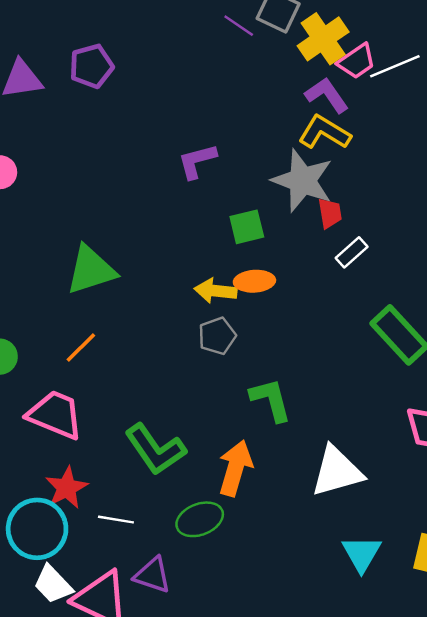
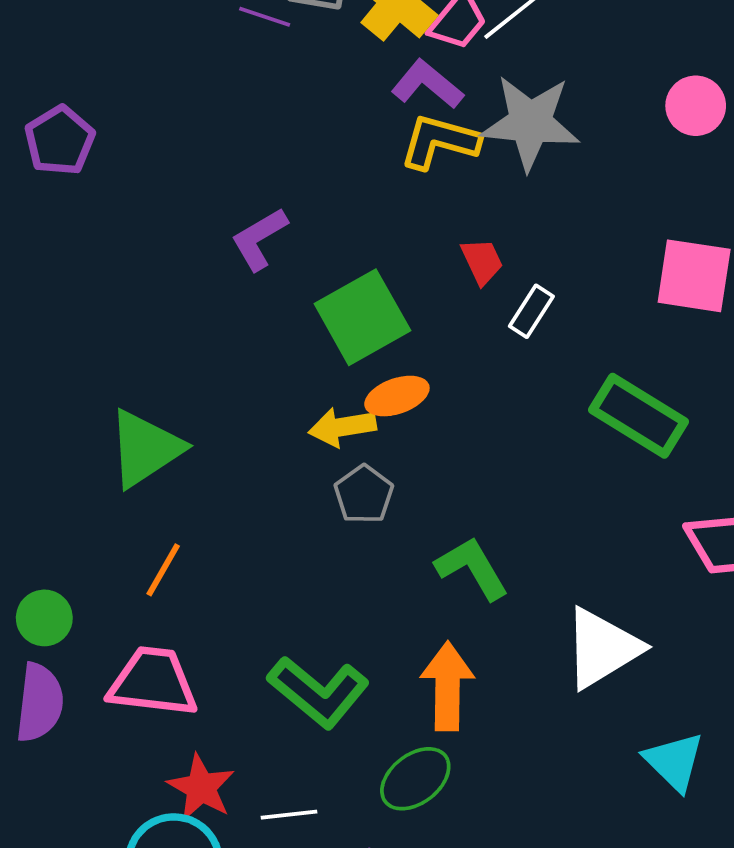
gray star: (303, 181) -> (530, 123), moved
green square: (247, 227) -> (362, 317), size x1.6

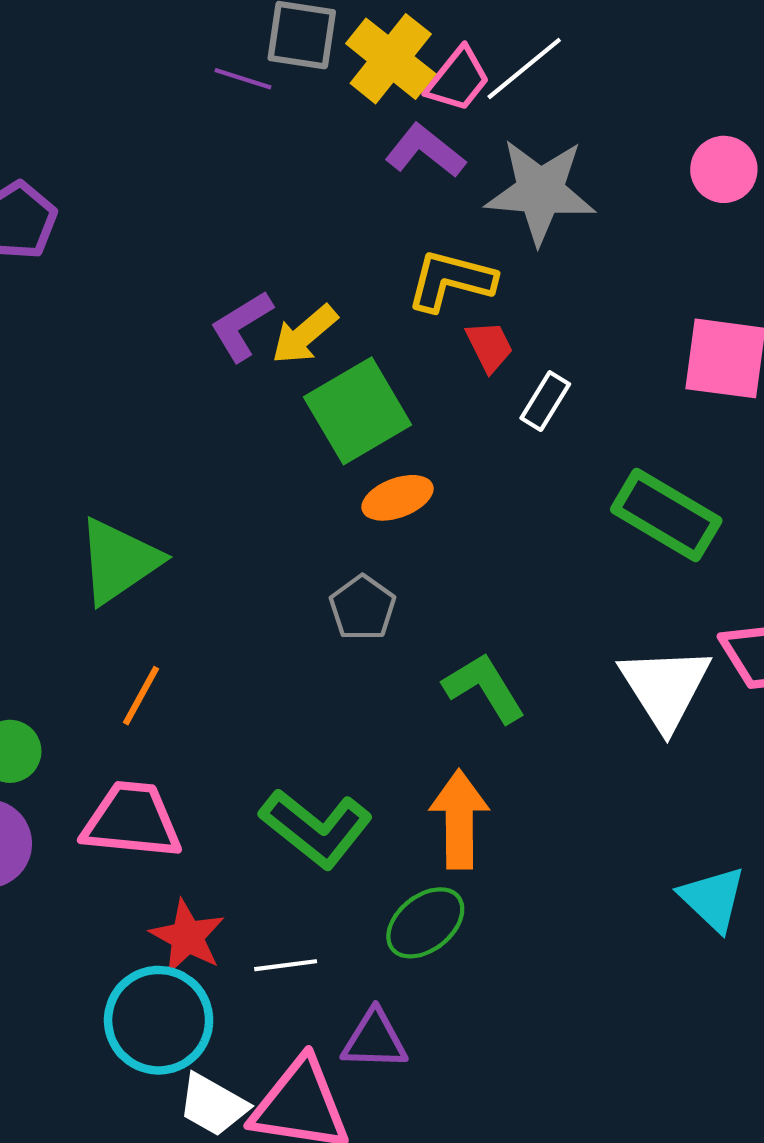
yellow L-shape: (440, 142) -> (451, 281), moved
yellow arrow: (342, 427) -> (305, 335), moved, turned -30
white triangle: (602, 648) -> (665, 688), moved, turned -30

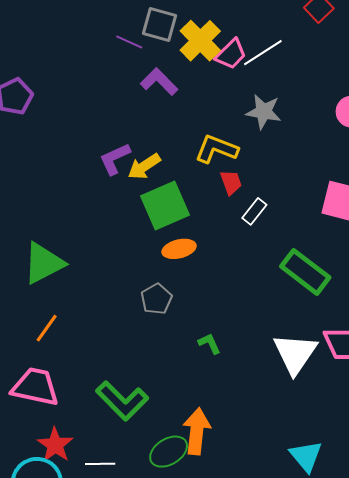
purple L-shape: (425, 151) -> (159, 82), moved
gray star: (540, 191) -> (264, 112), size x0.7
green L-shape: (484, 688) -> (210, 344), size x0.6
orange arrow: (459, 819) -> (197, 431), moved

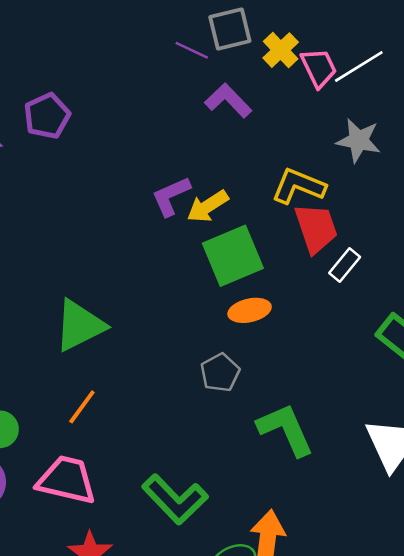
gray square: (159, 25) -> (230, 29), turned -30
yellow cross: (200, 41) -> (281, 50), size x0.7
pink trapezoid: (231, 54) -> (319, 68), turned -72
red trapezoid: (231, 182) -> (316, 228), size x1.6
green L-shape: (210, 344) -> (286, 430), size x2.0

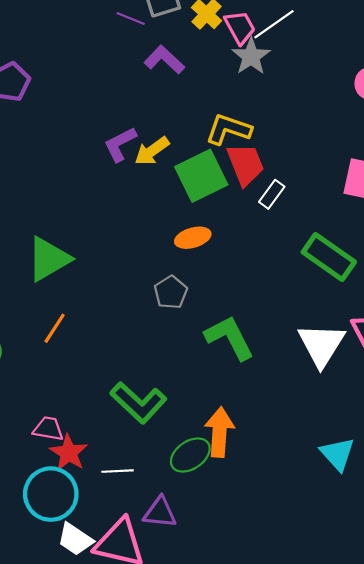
gray star: (359, 140) -> (251, 56), moved, turned 30
green square: (233, 256) -> (201, 176), moved
pink trapezoid: (67, 480) -> (48, 429), moved, size x0.6

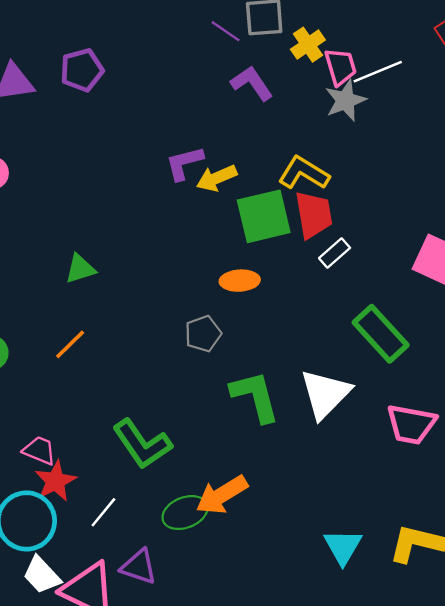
green triangle: (48, 259) -> (80, 269), size x0.6
white triangle: (321, 345) -> (325, 394), moved
orange arrow: (219, 432) -> (222, 495), turned -138
white line: (118, 471) -> (103, 512), turned -60

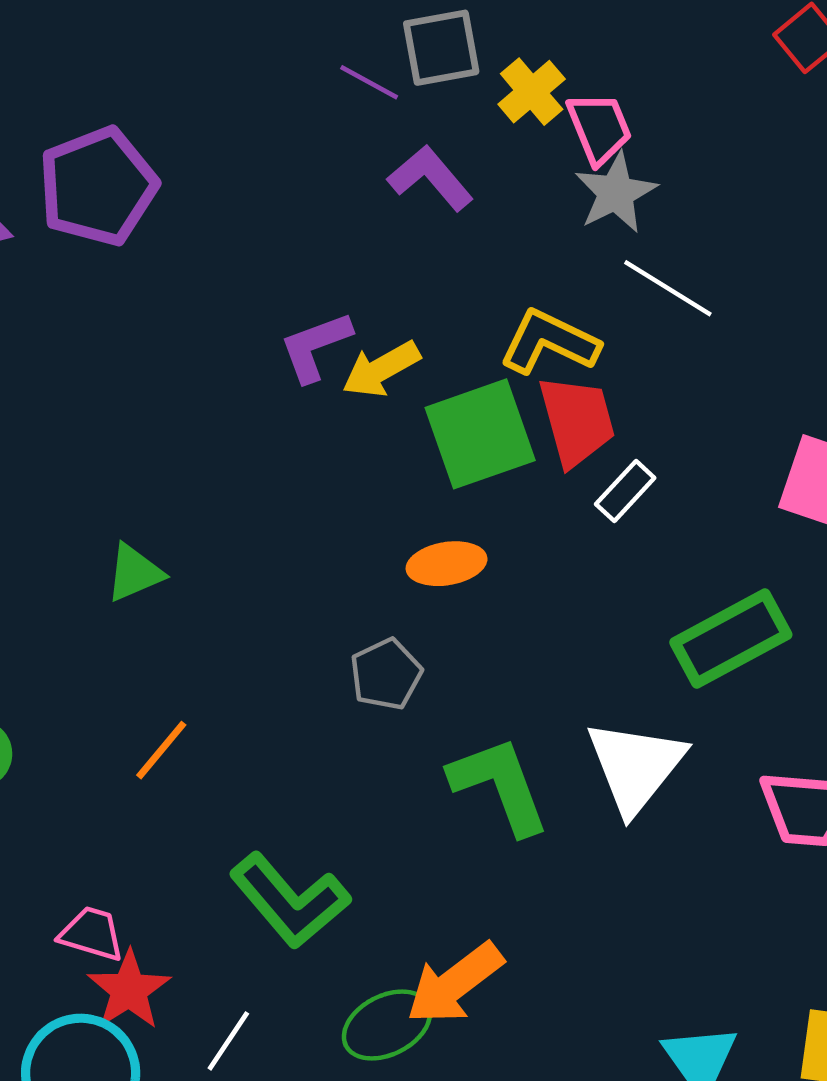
purple pentagon: (82, 70) -> (98, 186), size x1.4
white line: (378, 72) -> (668, 288), moved, turned 60
green rectangle: (381, 334) -> (731, 639), turned -70
orange line: (70, 344) -> (161, 750), moved

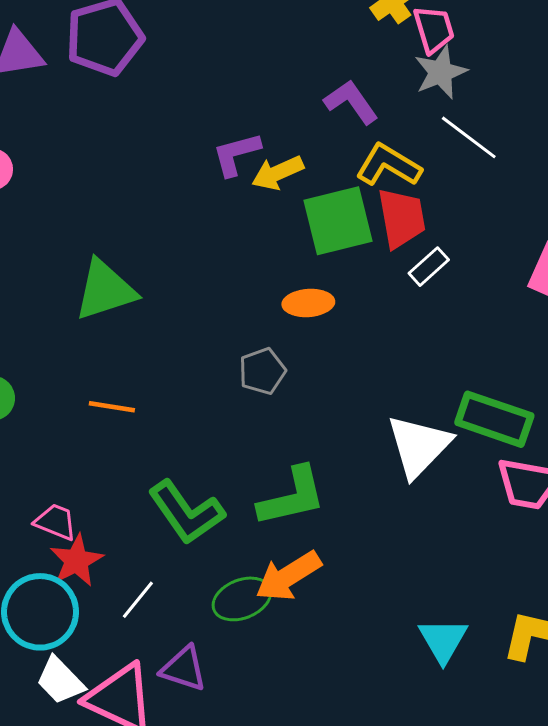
purple L-shape: (430, 178) -> (351, 102), moved
green triangle: (134, 573) -> (105, 290), size x1.6
green rectangle: (731, 639) -> (494, 419), moved, turned 42
orange line: (161, 750) -> (112, 407), turned 54
green L-shape: (500, 785) -> (292, 497), moved, turned 92

